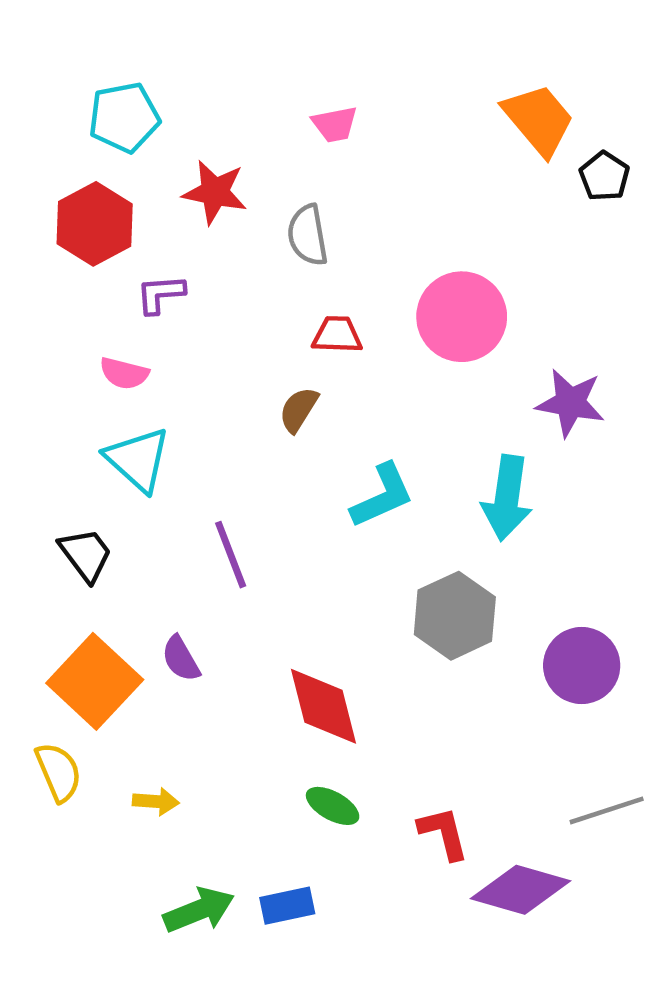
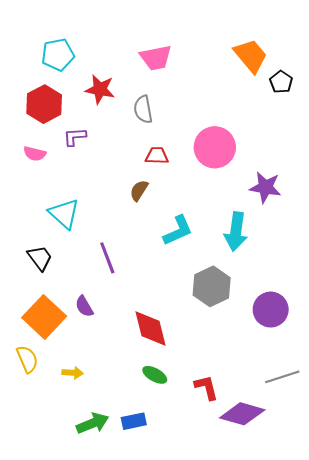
pink trapezoid: (335, 124) -> (156, 58), size x1.5
pink semicircle: (124, 373) -> (35, 154), moved

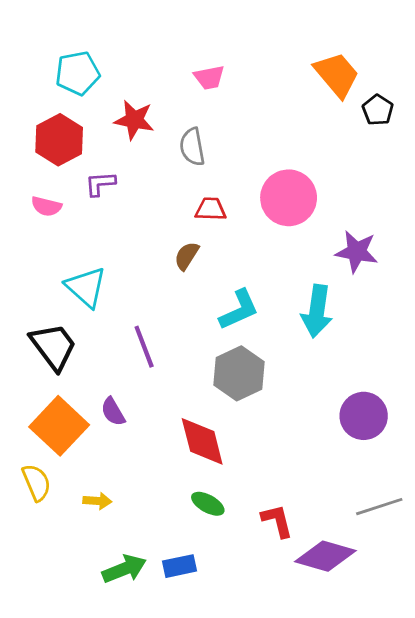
pink trapezoid: (156, 58) -> (209, 77), size x0.7
black trapezoid: (40, 258) -> (53, 347), size x1.4
gray hexagon: (212, 286) -> (239, 373), moved

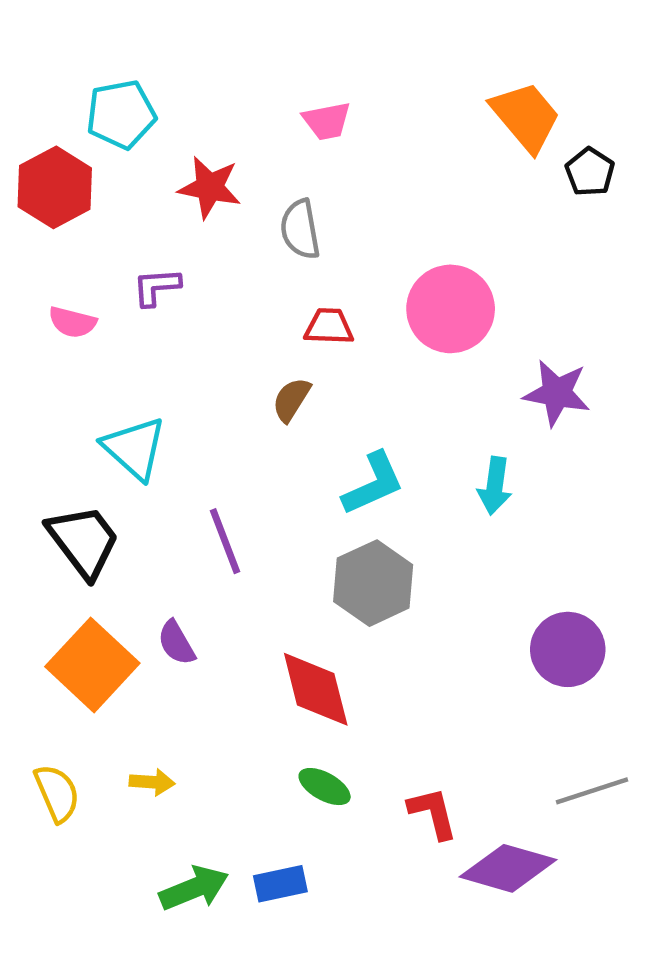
red hexagon: (59, 140) -> (55, 187), moved
cyan arrow: (317, 311) -> (495, 486), size x0.7
yellow semicircle: (36, 482) -> (57, 793), moved

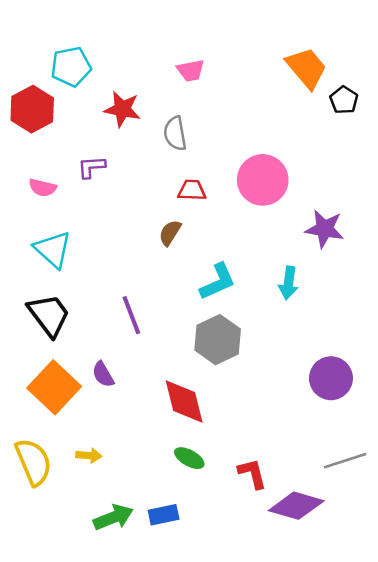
cyan triangle: (134, 448) -> (53, 249), moved
yellow semicircle: (57, 793) -> (33, 462), size x1.4

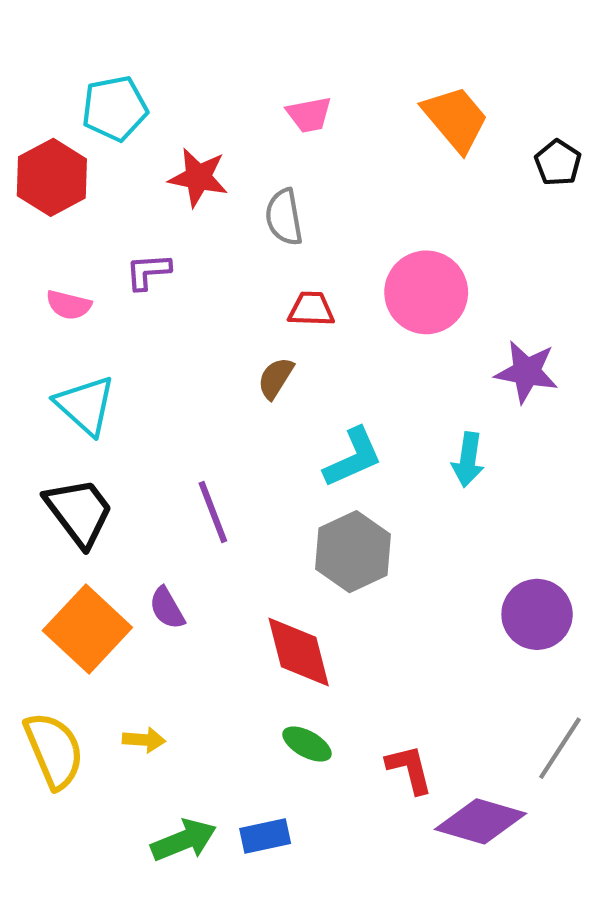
orange trapezoid: (306, 68) -> (455, 119), moved
gray line: (345, 461) -> (560, 748), turned -39

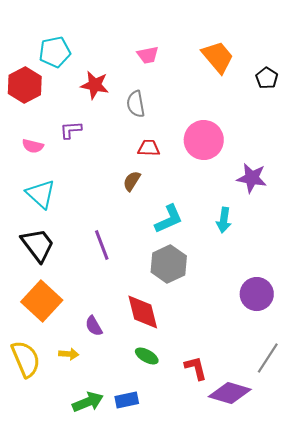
purple semicircle: (167, 608) -> (94, 326), moved

